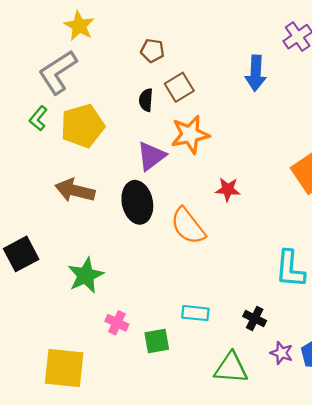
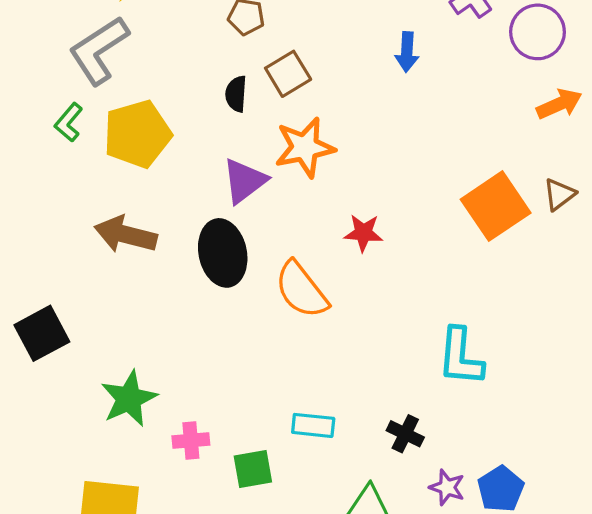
blue arrow: (256, 73) -> (407, 52), size x0.7
green star: (86, 275) -> (129, 399), moved
pink cross: (117, 323) -> (191, 440), turned -30

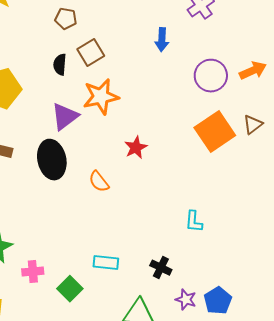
purple circle: (538, 32) -> (211, 76), moved
red star: (363, 233) -> (136, 148), turned -30
orange semicircle: (301, 290) -> (99, 182), size x0.6
cyan L-shape: (460, 357) -> (194, 222), size x0.6
green square: (253, 469) -> (70, 289), turned -35

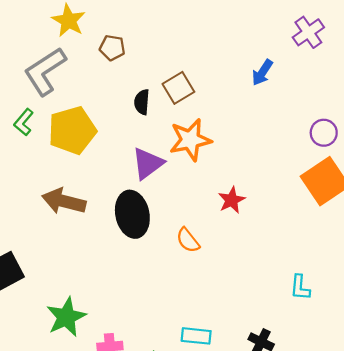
brown pentagon: (66, 19) -> (112, 48), moved
blue arrow: (162, 40) -> (262, 72), turned 30
purple circle: (211, 76) -> (324, 133), moved, size x0.7

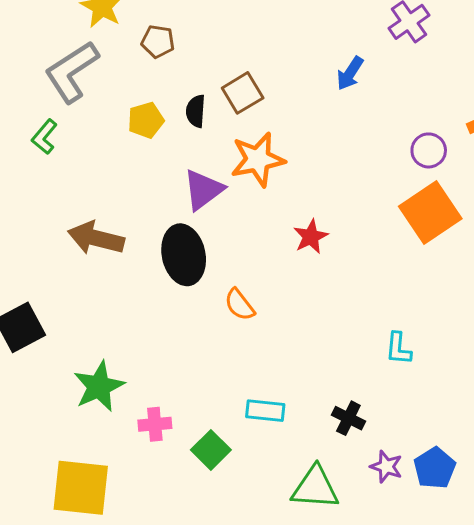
yellow pentagon: (72, 130) -> (146, 120), moved, size x0.6
orange semicircle: (188, 240) -> (240, 305), moved

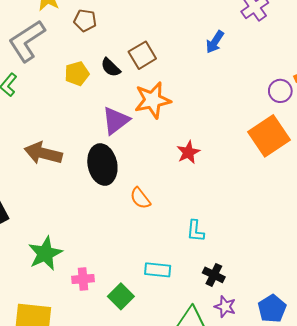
black semicircle: (196, 111) -> (111, 67), turned -50
purple circle: (429, 150) -> (280, 91), moved
cyan L-shape: (398, 349) -> (195, 231), moved
purple star: (386, 467) -> (225, 307), moved

